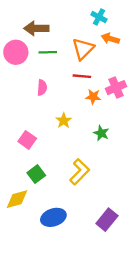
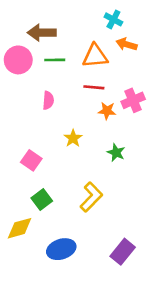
orange triangle: (83, 49) -> (95, 56), turned 40

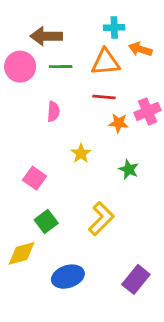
cyan cross: (113, 19) -> (114, 28), moved, turned -30

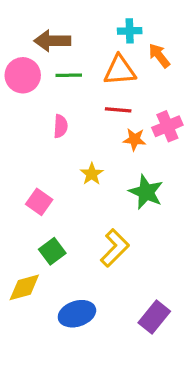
orange arrow: (140, 49) -> (159, 56), turned 35
green star: (129, 169) -> (146, 192), size x1.5

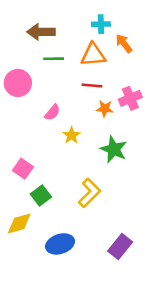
pink circle: (23, 75) -> (18, 83), moved
pink semicircle: (61, 126) -> (52, 112), moved, turned 36
pink square: (39, 202) -> (23, 169), moved

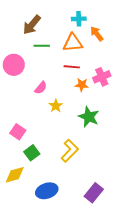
brown arrow: (41, 32) -> (32, 25), turned -50

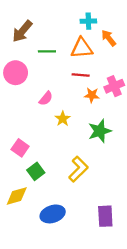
brown arrow: (32, 25) -> (22, 31), moved
green star: (89, 117) -> (100, 131), turned 30
purple rectangle: (94, 193) -> (105, 216), turned -42

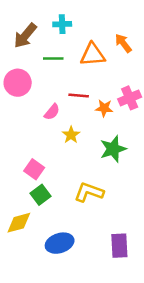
cyan cross: (88, 21) -> (62, 24), moved
red line: (81, 75) -> (79, 95), moved
pink square: (20, 148) -> (34, 169), moved
yellow L-shape: (78, 169) -> (89, 192), turned -115

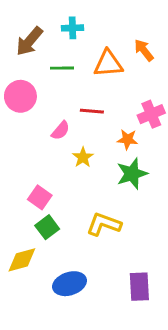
orange star: (104, 108) -> (127, 139), moved

